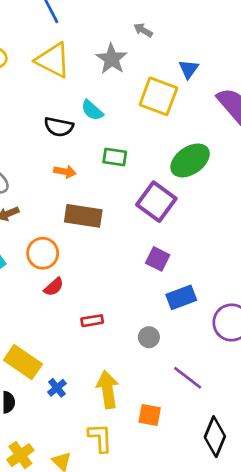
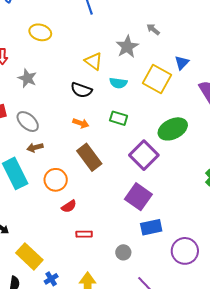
yellow triangle: (53, 60) -> (93, 61), moved, size x0.7
cyan semicircle: (92, 110) -> (118, 83), moved, turned -42
brown rectangle: (83, 216) -> (89, 157), turned 36
purple square: (158, 259) -> (138, 197), size x1.5
red semicircle: (54, 287) -> (69, 206), moved

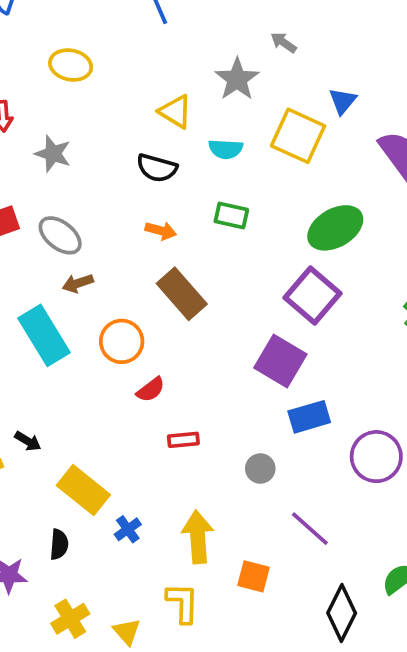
purple square: (144, 155) -> (313, 296), moved

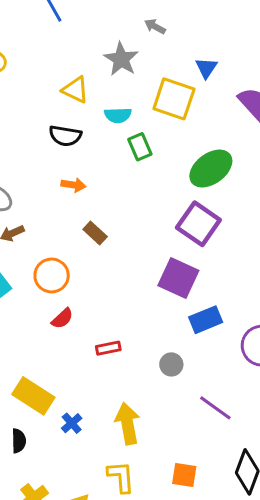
green rectangle: (231, 216) -> (140, 147), moved, turned 60
brown rectangle: (182, 294) -> (95, 233), size x0.6
red semicircle: (151, 390) -> (62, 318), moved
orange square: (253, 576) -> (184, 475), moved

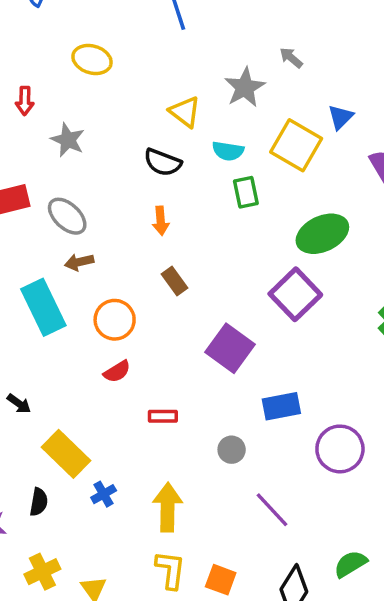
orange arrow: (73, 185) -> (161, 221), turned 65
purple square: (178, 278) -> (230, 348), moved
yellow L-shape: (121, 477) -> (170, 570), moved

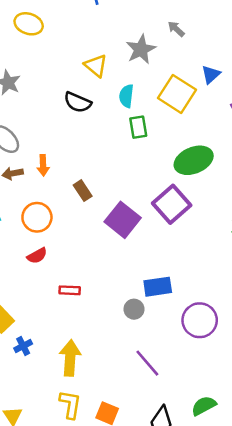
cyan semicircle: (228, 151) -> (126, 96), turned 85
orange arrow: (161, 221) -> (43, 165), moved
purple square: (230, 348) -> (123, 220), moved
gray circle: (232, 450) -> (134, 309), moved

